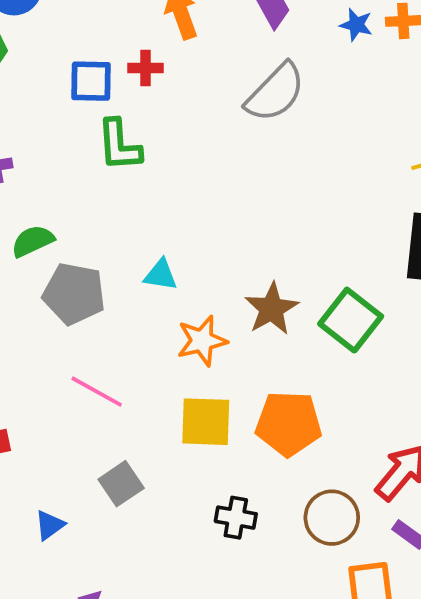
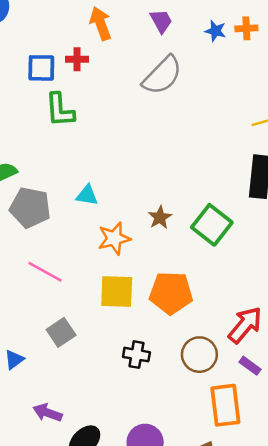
brown star: (272, 309) -> (160, 217), size x0.7

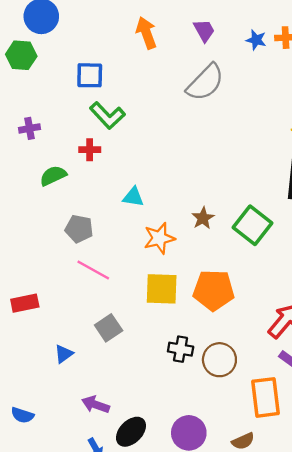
red cross: (77, 59) -> (90, 150), moved
green L-shape: (60, 110) -> (107, 115), turned -39
gray pentagon: (30, 208) -> (79, 229), moved, size x0.7
brown circle: (199, 355) -> (219, 360), moved

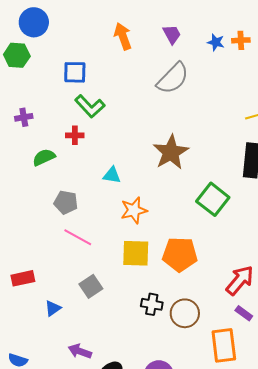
brown star: (203, 218) -> (171, 152), moved, size x1.8
red rectangle: (25, 303) -> (23, 278), moved

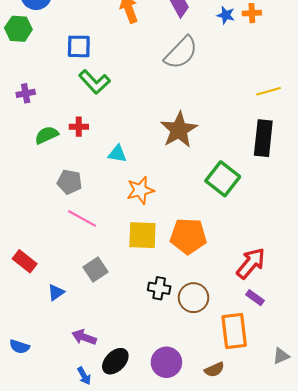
red cross: (75, 135) -> (79, 127), moved
red rectangle: (23, 278) -> (25, 261), turned 50

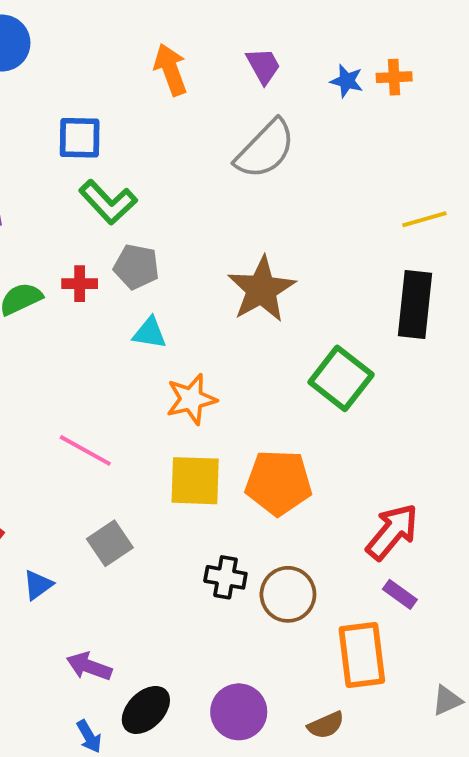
gray pentagon: (69, 182) -> (136, 267), moved

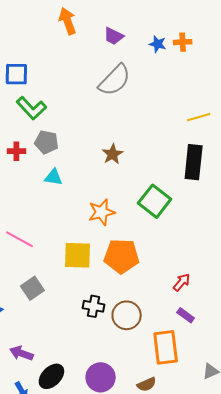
purple trapezoid: (263, 66) -> (114, 36), turned 145
orange arrow: (171, 70) -> (67, 21), moved
brown star: (261, 289) -> (113, 154), size x0.6
orange star: (191, 399) -> (102, 212), moved
red arrow: (392, 532) -> (182, 282), size x0.6

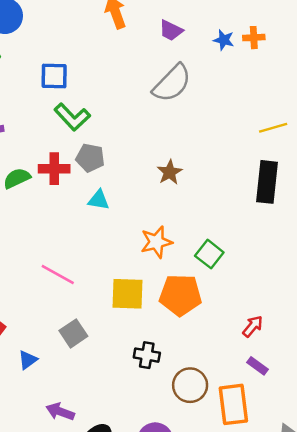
red cross: (16, 151) -> (54, 169), size x1.4
green square: (155, 201) -> (209, 254), moved, size x0.7
brown circle: (127, 315) -> (190, 385), moved

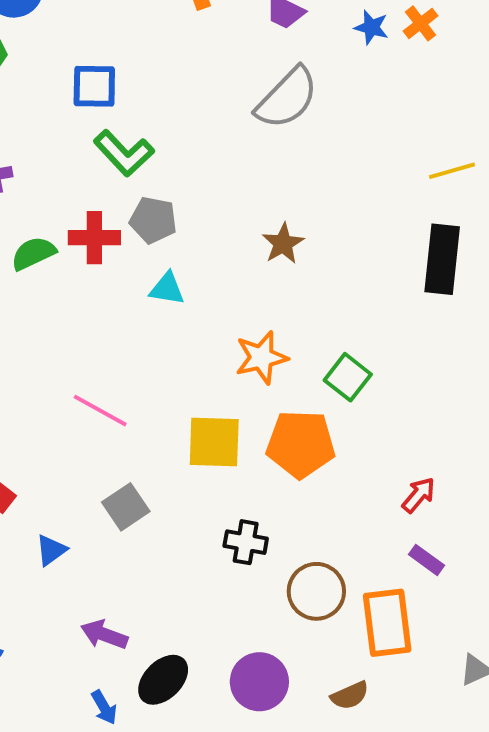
orange cross: (254, 38) -> (421, 23), turned -35

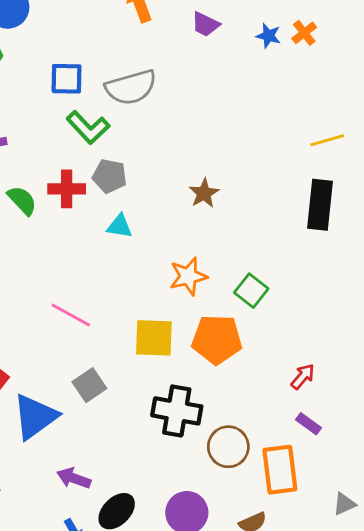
gray semicircle: (287, 98) -> (131, 87), moved, turned 30
green semicircle: (33, 253) -> (22, 200), turned 72
black cross: (246, 542) -> (177, 411), size x1.6
blue triangle: (51, 550) -> (35, 417), size x2.0

